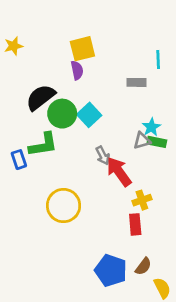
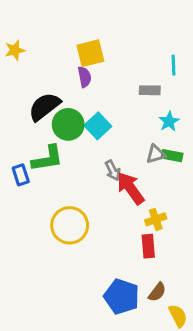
cyan star: (151, 127) -> (169, 121), moved

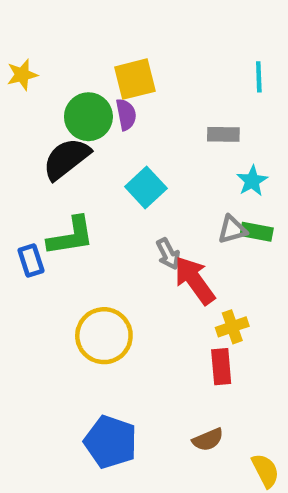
cyan line: (173, 65) -> (259, 77), moved
green circle: (68, 124) -> (88, 117), moved
brown semicircle: (157, 292) -> (208, 440), moved, turned 30
blue pentagon: (122, 297) -> (111, 442), moved

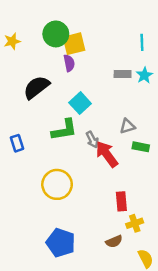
green circle: (88, 117) -> (56, 34), moved
cyan star: (252, 181) -> (144, 75), moved
green rectangle: (257, 232) -> (141, 147), moved
green L-shape: (71, 236) -> (64, 130), moved
yellow cross: (232, 327) -> (135, 223), moved

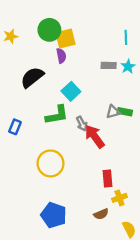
blue rectangle: (17, 143) -> (15, 127), turned 40
green rectangle: (141, 147) -> (125, 112), moved

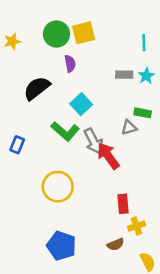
yellow square: (66, 38) -> (84, 33), moved
green rectangle: (125, 112) -> (143, 113), moved
green L-shape: (57, 115) -> (65, 131), turned 50
gray arrow: (82, 124) -> (93, 141), size x1.5

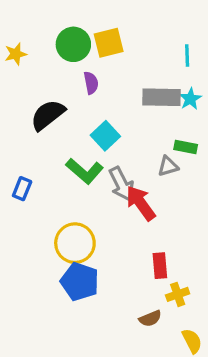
gray rectangle: (124, 75) -> (162, 97), size x1.6
blue pentagon: (61, 246) -> (80, 282), moved

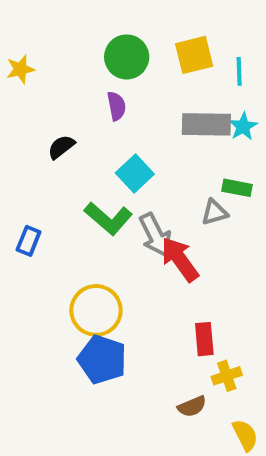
yellow square: (109, 43) -> (194, 55), moved
green circle: (73, 44) -> (127, 57), moved
black semicircle: (48, 115) -> (61, 147), size x0.6

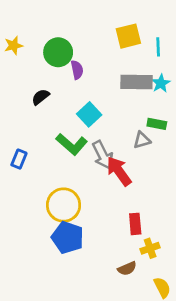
green circle: (127, 57) -> (58, 52), moved

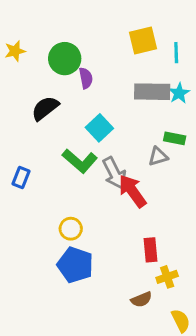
black semicircle: (41, 97) -> (45, 108), size x1.4
yellow circle: (64, 205) -> (71, 229), size x0.6

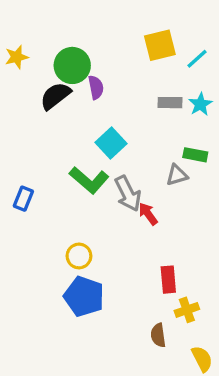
cyan line: (176, 53) -> (197, 59), turned 50
gray rectangle: (152, 92) -> (170, 103), size x0.6
black semicircle: (45, 108) -> (55, 96), moved
red arrow: (132, 191) -> (148, 214), size x0.6
brown semicircle: (142, 299) -> (158, 335), turned 105

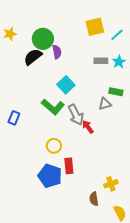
yellow circle: (79, 256) -> (54, 146), moved
red rectangle: (168, 280) -> (69, 166), moved

